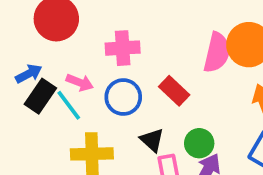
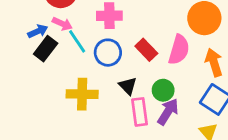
pink semicircle: (217, 53) -> (179, 50), moved
pink arrow: (80, 82) -> (62, 24), moved
cyan line: (69, 105) -> (77, 41), moved

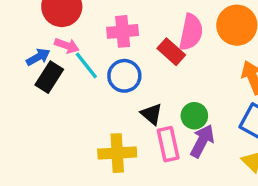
red rectangle: (146, 50) -> (171, 52), moved
pink semicircle: (179, 50) -> (191, 32), moved
yellow cross: (82, 94) -> (117, 153), moved

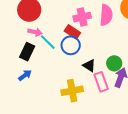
pink cross: (123, 31) -> (82, 17), moved
red rectangle: (171, 52) -> (72, 32), moved
blue arrow: (38, 57) -> (25, 75), moved

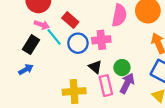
pink cross: (82, 17) -> (101, 40), moved
red rectangle: (72, 32) -> (70, 20), moved

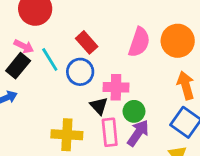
red rectangle: (70, 20) -> (87, 42), moved
pink arrow: (42, 25) -> (24, 46), moved
pink cross: (101, 40) -> (116, 87), moved

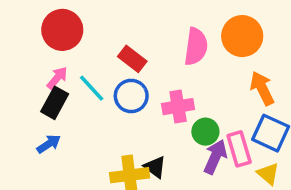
pink arrow: (24, 46) -> (57, 78), turned -66
black triangle: (99, 106) -> (155, 167), moved
pink rectangle: (110, 132) -> (239, 149), moved

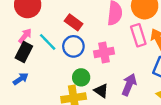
green circle: (205, 132) -> (81, 77), moved
pink rectangle: (239, 149) -> (138, 35), moved
black triangle: (155, 167) -> (101, 91), moved

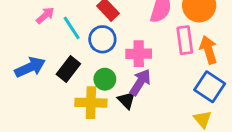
black rectangle: (24, 52) -> (68, 69), moved
blue arrow: (21, 79) -> (30, 67), size x1.5
purple arrow: (129, 85) -> (140, 82), moved

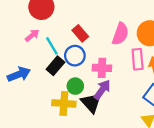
black rectangle: (68, 69) -> (55, 66), moved
black triangle: (127, 100) -> (91, 103), size x1.5

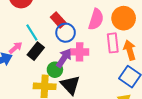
pink arrow: (32, 35) -> (16, 48), moved
blue circle: (75, 56) -> (66, 33), moved
purple arrow: (102, 90) -> (64, 58), moved

